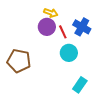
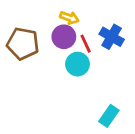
cyan circle: (69, 53) -> (78, 64), moved
brown pentagon: (19, 61) -> (23, 44), moved

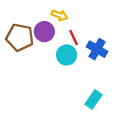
purple circle: (64, 37) -> (44, 32), moved
blue cross: (112, 37) -> (97, 49), moved

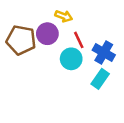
cyan rectangle: (93, 99) -> (100, 79), moved

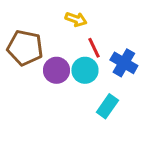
purple circle: (47, 34) -> (57, 70), moved
cyan rectangle: (100, 79) -> (107, 106), moved

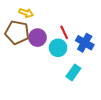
yellow arrow: (76, 19) -> (26, 13), moved
purple circle: (57, 70) -> (38, 38), moved

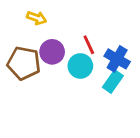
brown pentagon: (17, 32) -> (24, 63), moved
cyan rectangle: (73, 72) -> (113, 82), moved

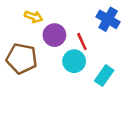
purple circle: (52, 52) -> (54, 35), moved
blue cross: (117, 59) -> (108, 19), moved

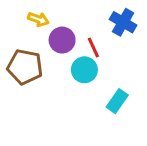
cyan rectangle: (104, 76) -> (117, 101), moved

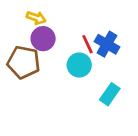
blue cross: (123, 22) -> (107, 44), moved
purple circle: (62, 40) -> (43, 39), moved

